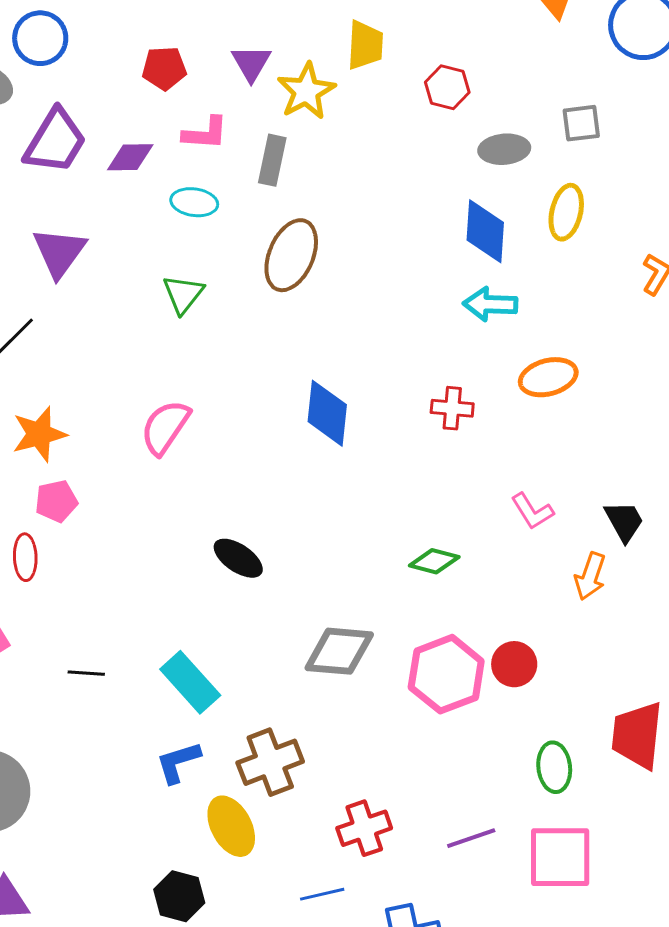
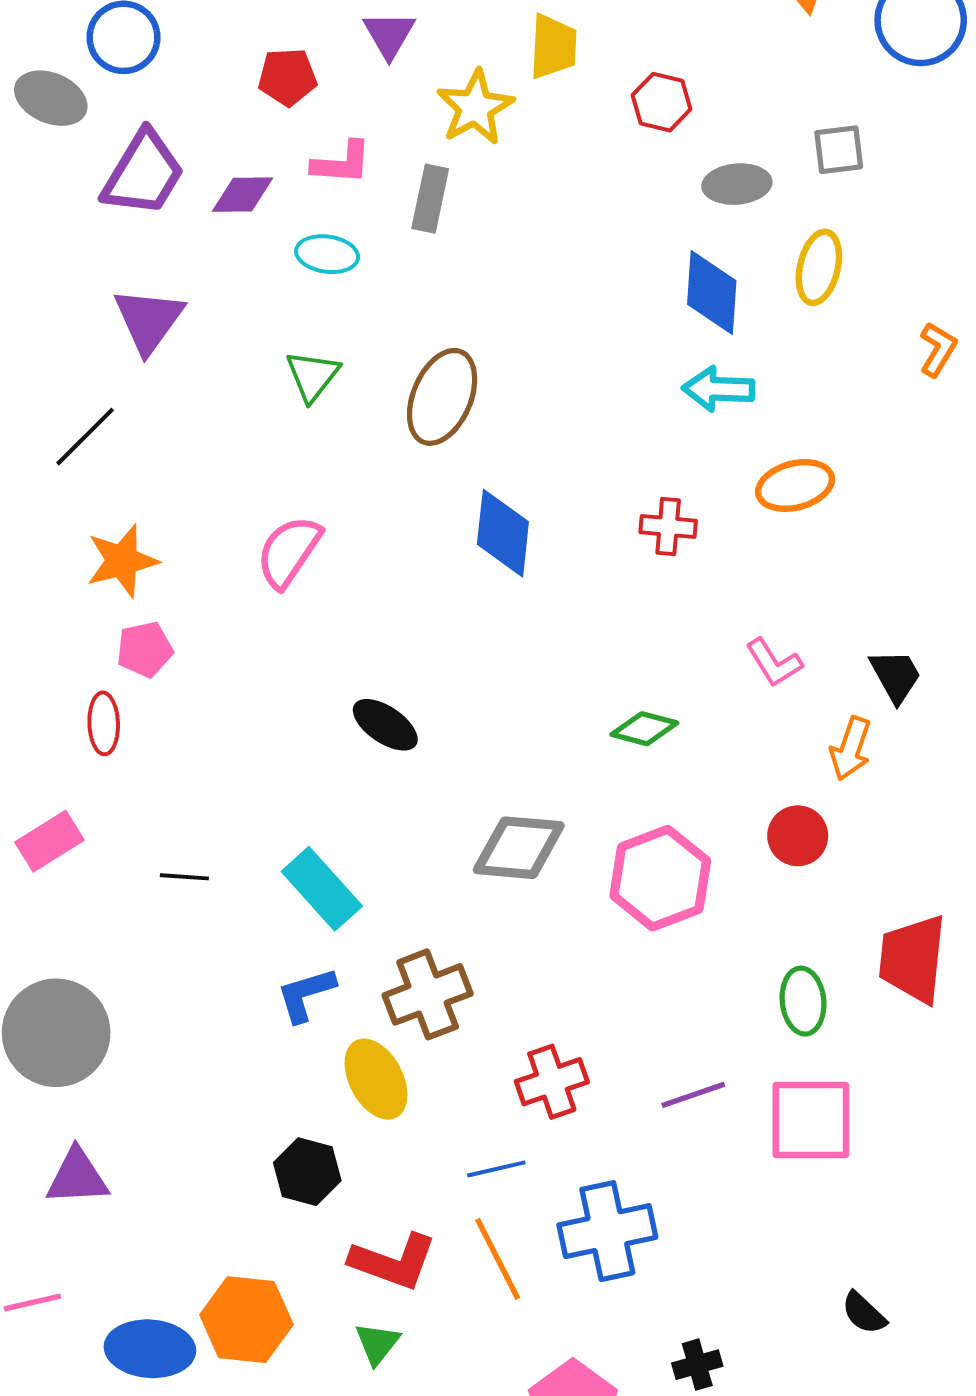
purple triangle: (251, 63) -> (389, 35), moved
brown ellipse: (291, 255) -> (442, 397), moved
red circle: (514, 664) -> (798, 836), moved

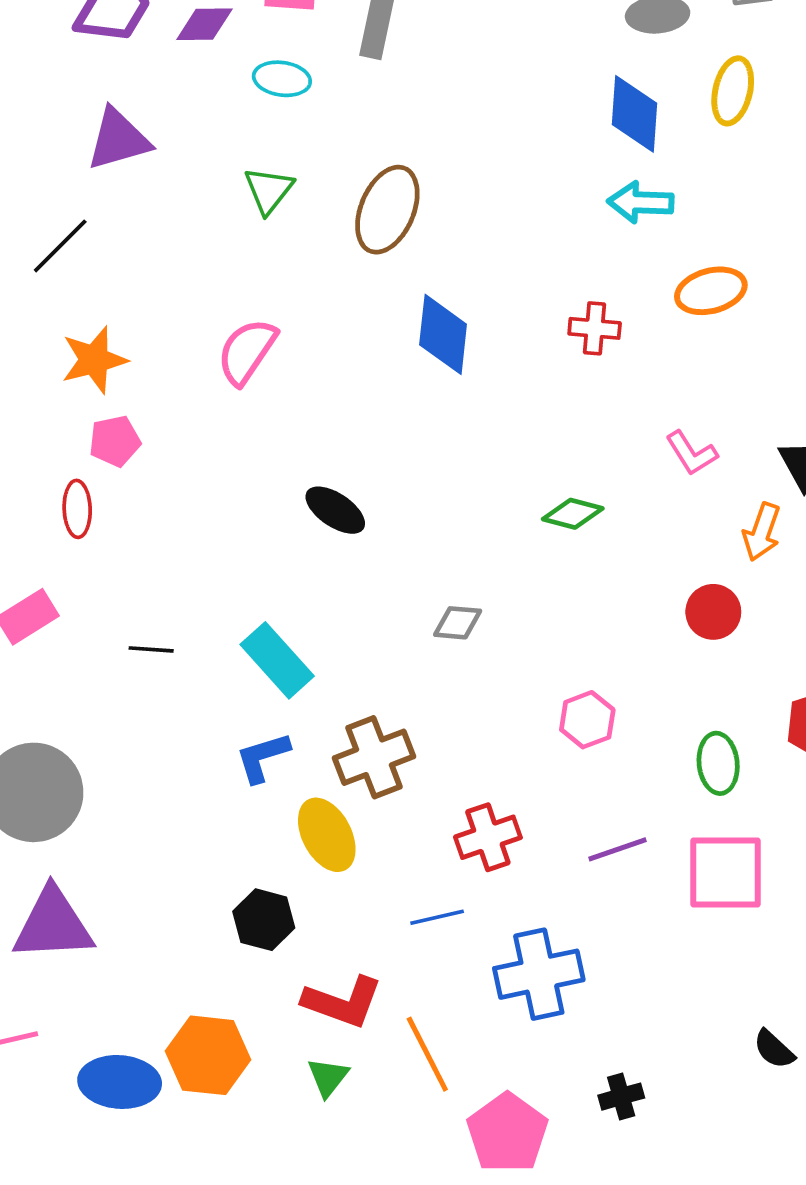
purple triangle: (149, 320) -> (118, 139), turned 38
gray diamond: (519, 848) -> (458, 623), size x0.6
pink hexagon: (660, 878) -> (587, 720), moved, size x0.6
purple triangle: (77, 1177) -> (53, 924), size x1.4
orange line: (498, 1259) -> (427, 1054), moved

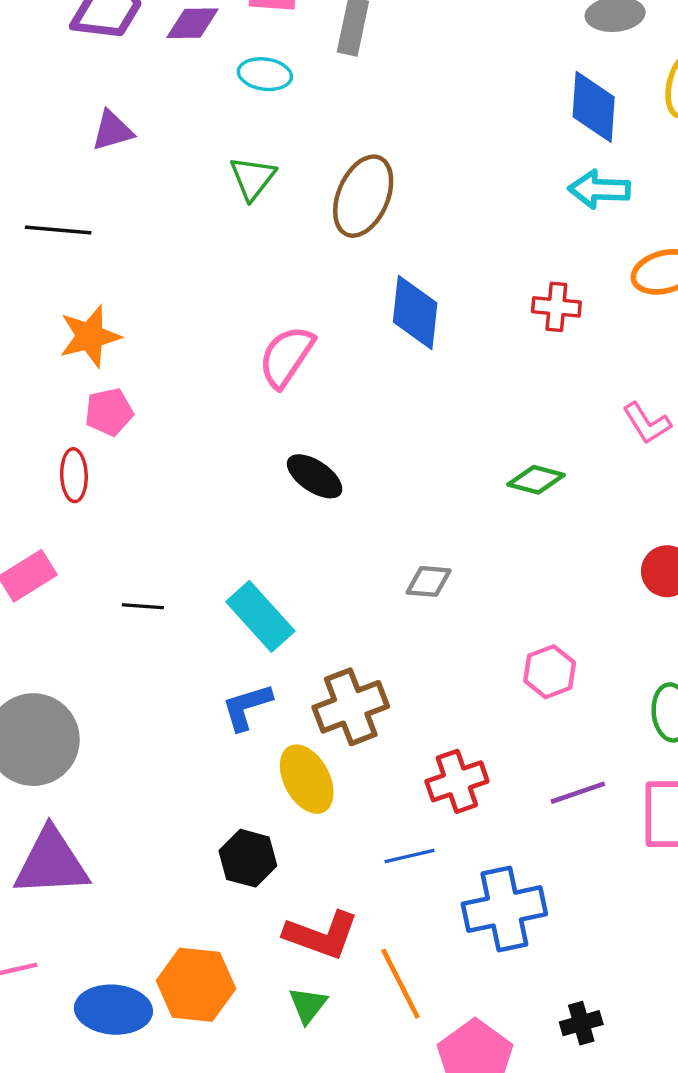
purple triangle: (118, 139) -> (112, 131), size x0.7
black line: (60, 246) -> (58, 230), turned 50
pink semicircle: (247, 351) -> (286, 357), moved

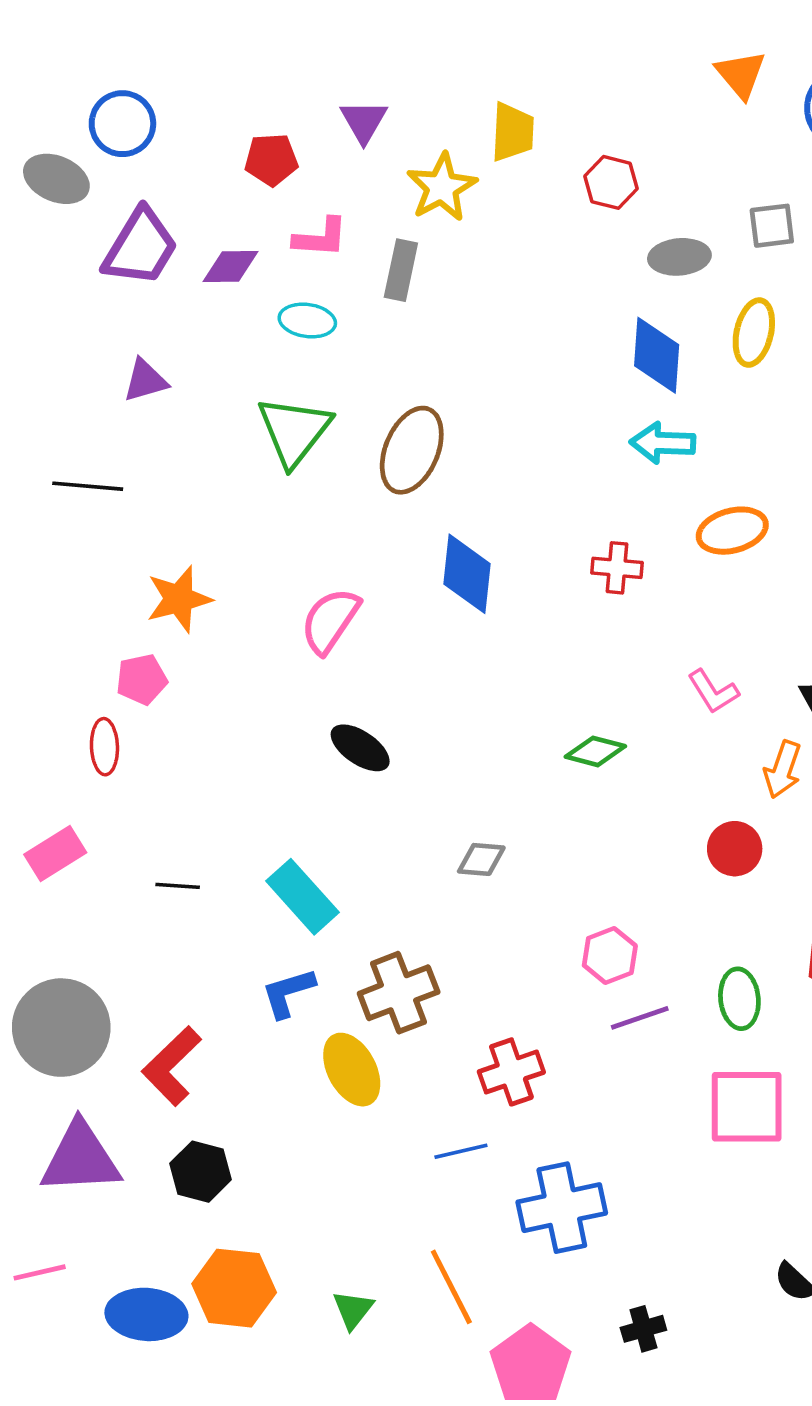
green triangle: (252, 178) -> (294, 431), size x1.5
orange star: (90, 336) -> (179, 599), moved
purple line: (578, 793) -> (640, 1018), moved
black hexagon: (248, 858) -> (200, 1172), moved
red L-shape: (321, 935) -> (172, 1066), moved, turned 116

